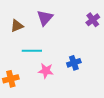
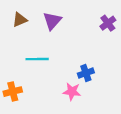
brown triangle: (17, 26) -> (20, 20), moved
pink star: (46, 71) -> (72, 92), moved

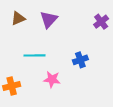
blue cross: (86, 73) -> (80, 60), moved
pink star: (72, 92) -> (52, 79), moved

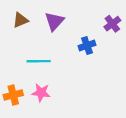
blue cross: (80, 60) -> (87, 45), moved
pink star: (52, 79) -> (41, 93), moved

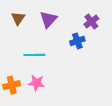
brown triangle: (21, 20) -> (18, 18), turned -32
purple cross: (112, 24) -> (91, 22), moved

